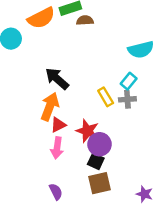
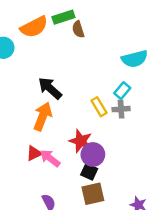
brown semicircle: (85, 20) -> (78, 29), turned -105
red triangle: (58, 125) -> (34, 153), moved
pink arrow: (57, 148) -> (50, 158), turned 120

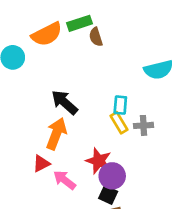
cyan rectangle: (122, 91) -> (120, 105), moved, turned -35
red triangle: (34, 153) -> (41, 164), moved

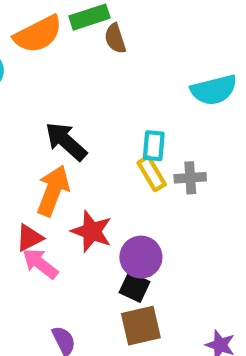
red star: (99, 161) -> (92, 231), moved
pink arrow: (64, 180) -> (40, 264), moved

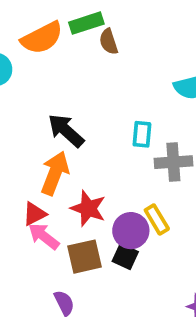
yellow rectangle: (152, 174) -> (157, 219), moved
gray cross: (190, 178) -> (173, 162), size x1.4
brown square: (141, 326) -> (85, 257), moved

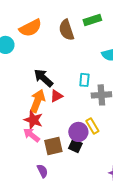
green rectangle: (86, 23) -> (92, 20), moved
brown semicircle: (109, 42) -> (66, 30), size x1.5
red star: (88, 208) -> (33, 120), moved
red triangle: (34, 214) -> (56, 96), moved

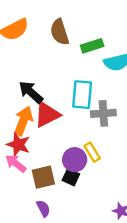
green rectangle: (92, 20) -> (92, 46), moved
cyan rectangle: (84, 80) -> (82, 95), size x1.6
red triangle: (56, 96) -> (47, 115), size x1.6
purple semicircle: (42, 171) -> (43, 208), moved

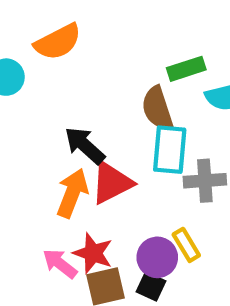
brown semicircle: (60, 32) -> (157, 108), moved
red star: (18, 145) -> (93, 253), moved

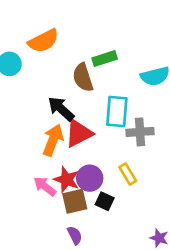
green rectangle: (186, 69) -> (105, 58), moved
brown semicircle: (157, 108) -> (83, 78), moved
purple circle: (157, 257) -> (90, 178), moved

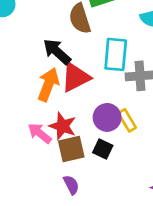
purple circle: (90, 178) -> (107, 117), moved

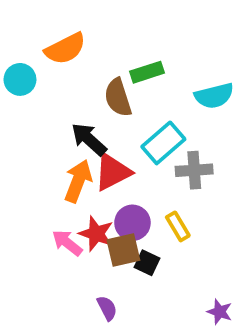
cyan rectangle: (116, 54) -> (163, 143), turned 44
purple circle: (107, 117) -> (132, 223), moved
brown square: (71, 149) -> (123, 250), moved

